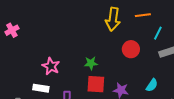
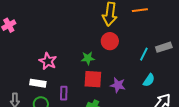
cyan line: (158, 33) -> (144, 54), moved
red circle: (131, 49) -> (110, 41), moved

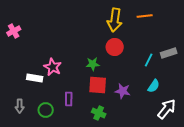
white rectangle: (38, 83) -> (35, 78), moved

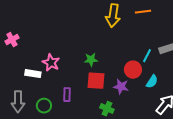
pink cross: (14, 31) -> (12, 40), moved
red circle: (115, 47) -> (133, 70), moved
gray arrow: (20, 106) -> (18, 102), size x1.5
green cross: (99, 113) -> (107, 109), moved

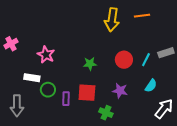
pink star: (51, 63) -> (46, 55), moved
red circle: (133, 70) -> (124, 60), moved
red square: (96, 81) -> (87, 93), moved
green circle: (44, 106) -> (48, 90), moved

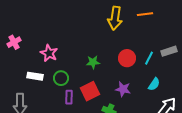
green circle: (48, 90) -> (61, 78), moved
red square: (87, 93) -> (90, 91), turned -30

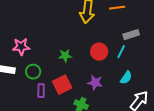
gray rectangle: (169, 51) -> (131, 35), moved
pink star: (49, 53) -> (21, 47), turned -30

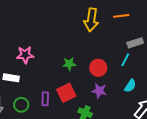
red circle: (99, 52) -> (98, 68), moved
green circle: (33, 72) -> (21, 105), moved

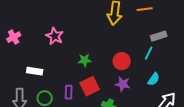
pink star: (25, 55) -> (55, 36), moved, turned 30
green star: (69, 64) -> (85, 60), moved

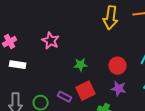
white rectangle: (35, 71) -> (18, 65), moved
purple rectangle: (69, 92) -> (65, 97), turned -64

